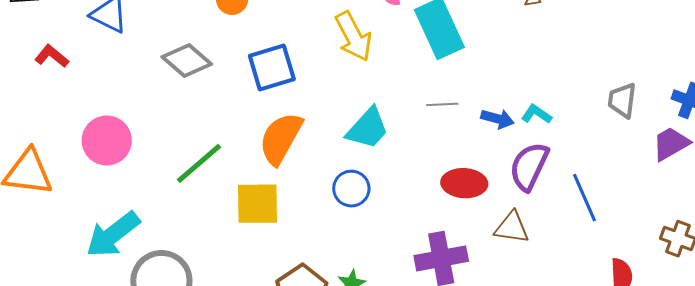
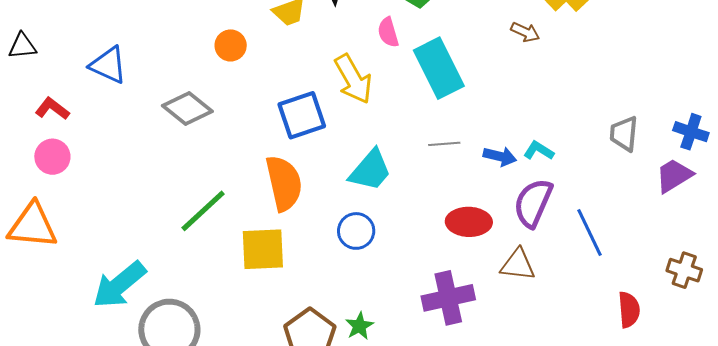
blue square: (272, 67) -> (302, 115), moved
orange semicircle: (281, 138) -> (284, 183), turned 140
pink circle: (107, 141) -> (52, 157), moved, size x0.7

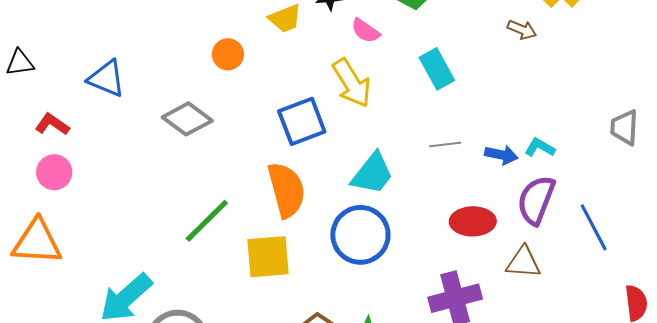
pink semicircle: (388, 32) -> (365, 31), moved, turned -36
cyan rectangle: (439, 68) -> (437, 69), size x0.7
blue circle: (356, 231) -> (360, 235), size x1.6

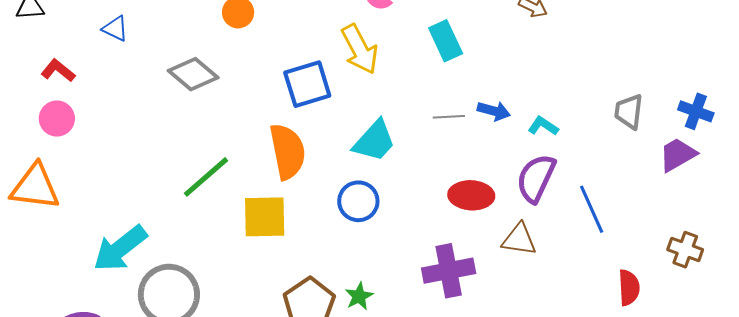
blue triangle: (107, 79) -> (115, 28), size x0.7
blue arrow: (501, 155) -> (494, 111), moved
blue circle: (360, 235) -> (358, 201), size x0.7

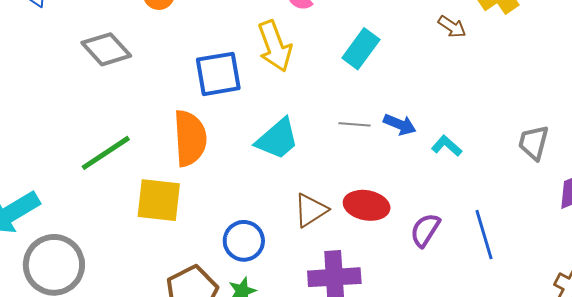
cyan rectangle: (446, 41) -> (361, 49), turned 54
purple semicircle: (536, 178) -> (425, 230), moved, size x0.7
blue circle: (358, 201) -> (244, 241), moved
brown triangle: (519, 239) -> (311, 210), moved, turned -48

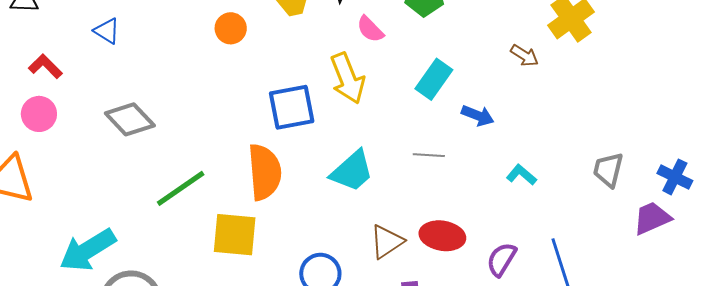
gray diamond: (106, 49) -> (130, 119), moved
blue arrow: (400, 125) -> (478, 116), moved

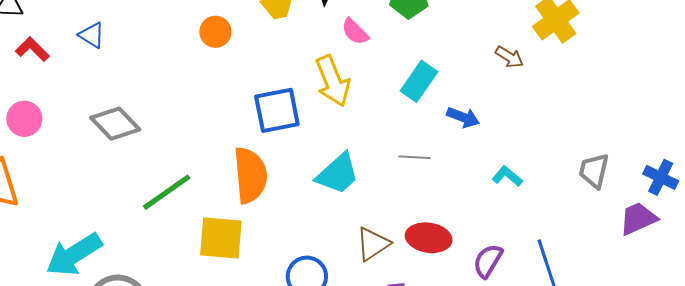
red L-shape: (45, 66) -> (32, 49), moved

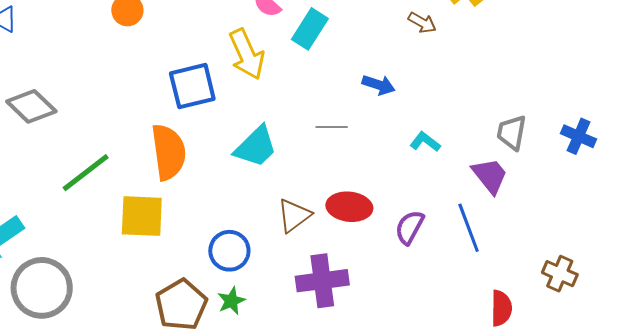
cyan rectangle: (419, 81) -> (310, 29), moved
purple trapezoid: (638, 219) -> (490, 176), moved, turned 78

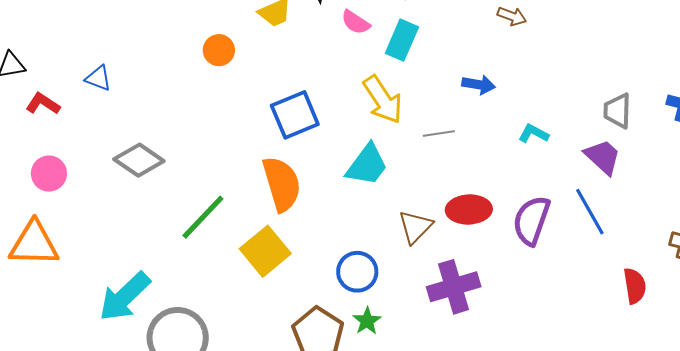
yellow arrow: (247, 54) -> (383, 100), moved
yellow square: (142, 216) -> (265, 251), turned -33
purple semicircle: (410, 227) -> (532, 220), size x1.4

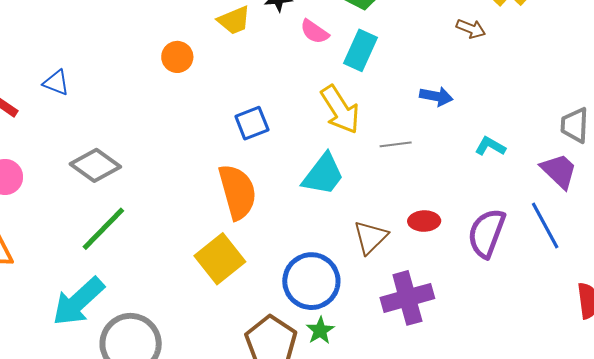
blue square: (295, 115) -> (252, 123), size x0.7
red ellipse: (469, 209) -> (424, 221), size x0.7
green line: (203, 217) -> (103, 229), moved
blue circle: (357, 272) -> (311, 281), size x1.4

